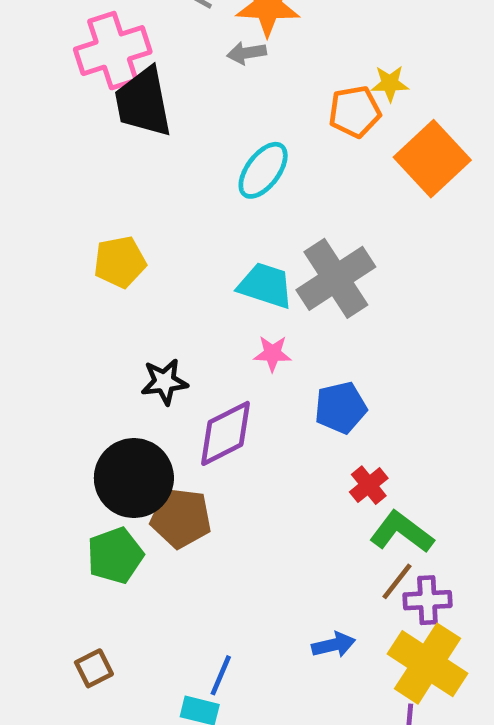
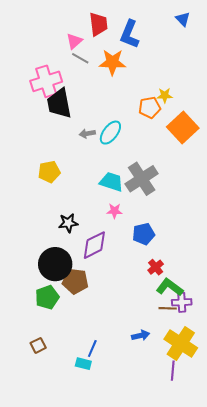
gray arrow: (247, 53) -> (87, 134), moved
brown line: (397, 581) -> (168, 308), turned 54
purple cross: (427, 600) -> (182, 302), moved

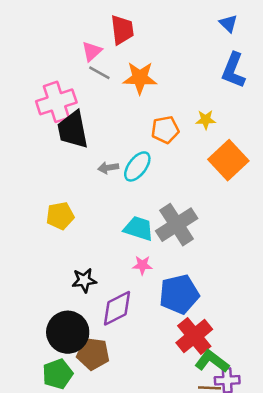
blue L-shape: (130, 34) -> (233, 70), moved
orange pentagon: (150, 107) -> (165, 130), moved
blue pentagon: (144, 234) -> (179, 294), size x1.4
red cross: (156, 267) -> (194, 336), size x1.8

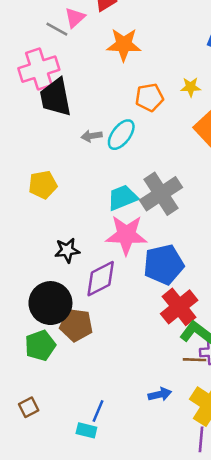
gray line: (99, 73) -> (57, 29), moved
cyan trapezoid: (139, 228) -> (122, 198), turned -40
pink star: (142, 265) -> (126, 235), size x2.0

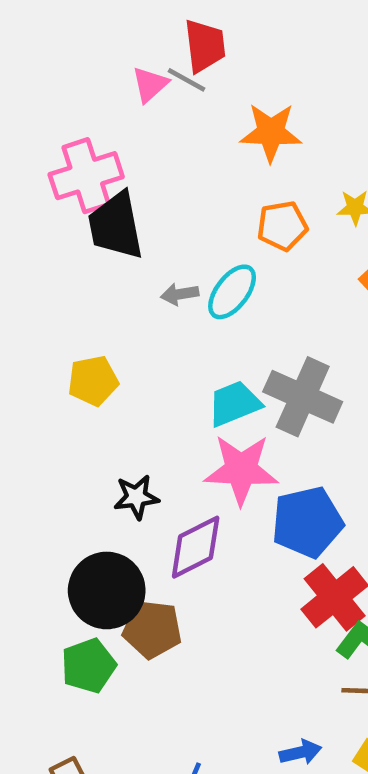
gray line: (57, 29) -> (186, 80), moved
orange star: (124, 45) -> (271, 132), moved
gray cross: (161, 194) -> (303, 397), turned -33

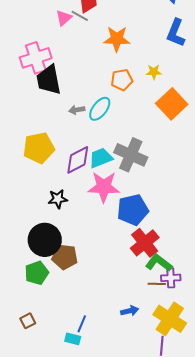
yellow pentagon: (93, 381) -> (39, 148), size x1.4
purple diamond: (196, 547) -> (78, 160), moved

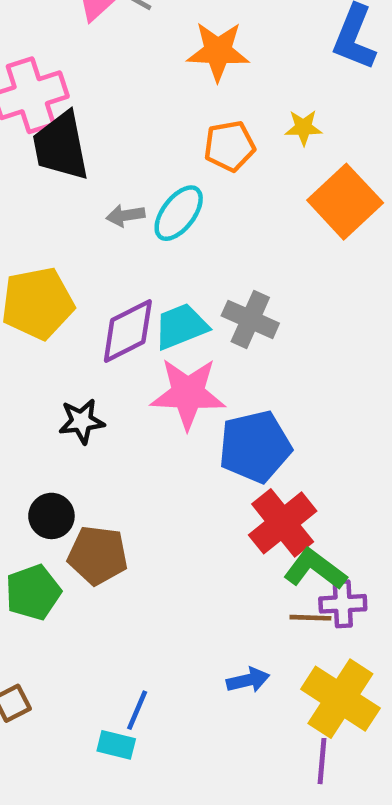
gray cross: (131, 155) -> (250, 319), size x0.7
black circle: (45, 240) -> (51, 516), size x0.6

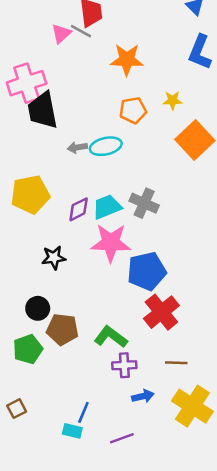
cyan ellipse: (179, 213) -> (106, 146), turned 40
purple diamond: (128, 331) -> (79, 209), size x0.7
green L-shape: (315, 569) -> (111, 337), moved
purple cross: (343, 604) -> (124, 365), moved
purple line: (322, 761) -> (122, 438), moved, turned 65

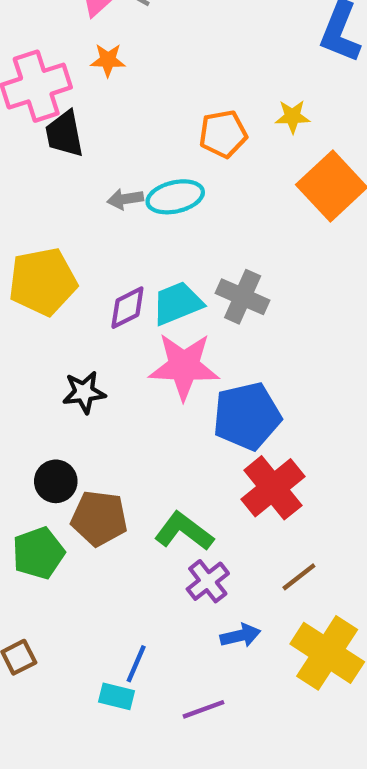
orange star: (127, 60) -> (108, 60), moved, size x0.6
black trapezoid: (43, 110) -> (64, 134), size x0.7
brown line: (176, 363) -> (299, 577), turned -40
purple cross: (124, 365) -> (208, 581), turned -35

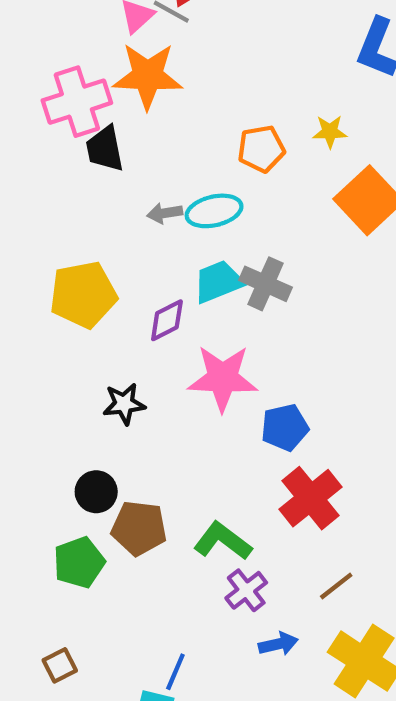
orange star: (108, 60) -> (148, 76), size x2.0
gray cross: (243, 297) -> (265, 284), moved
cyan trapezoid: (177, 303) -> (218, 282), moved
blue pentagon: (247, 416) -> (285, 427), size x0.7

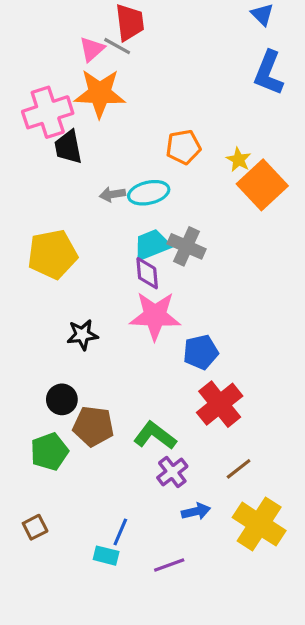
yellow star: (330, 132) -> (239, 160), moved, turned 30
purple diamond: (167, 320) -> (147, 273), moved, turned -68

